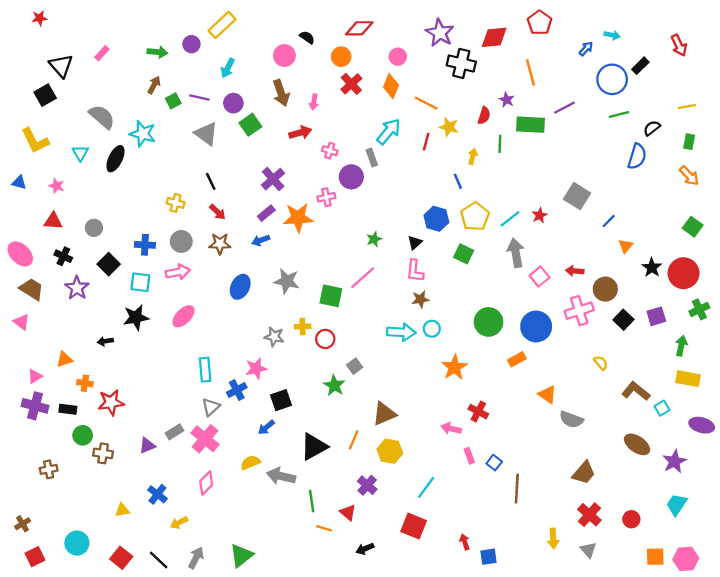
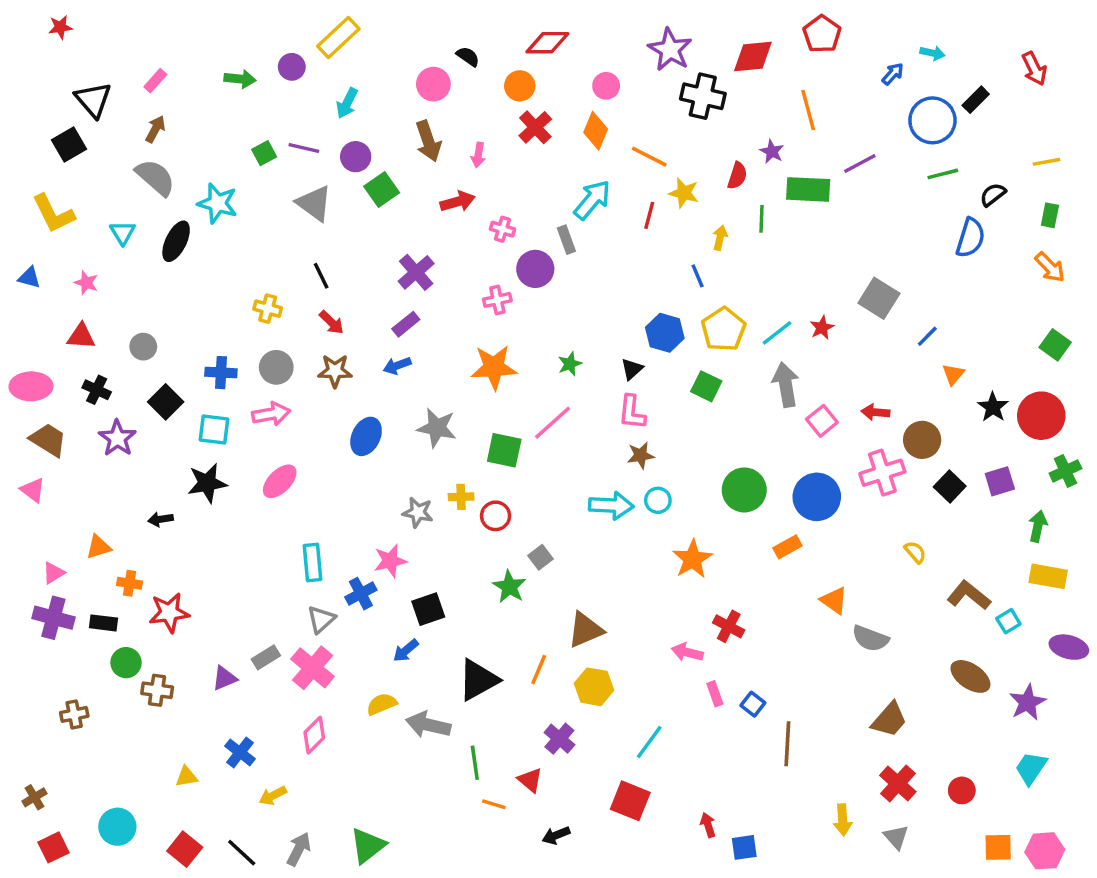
brown arrow: (154, 85) -> (155, 129), moved
orange star: (298, 218) -> (494, 367), moved
pink ellipse: (20, 254) -> (31, 386), turned -45

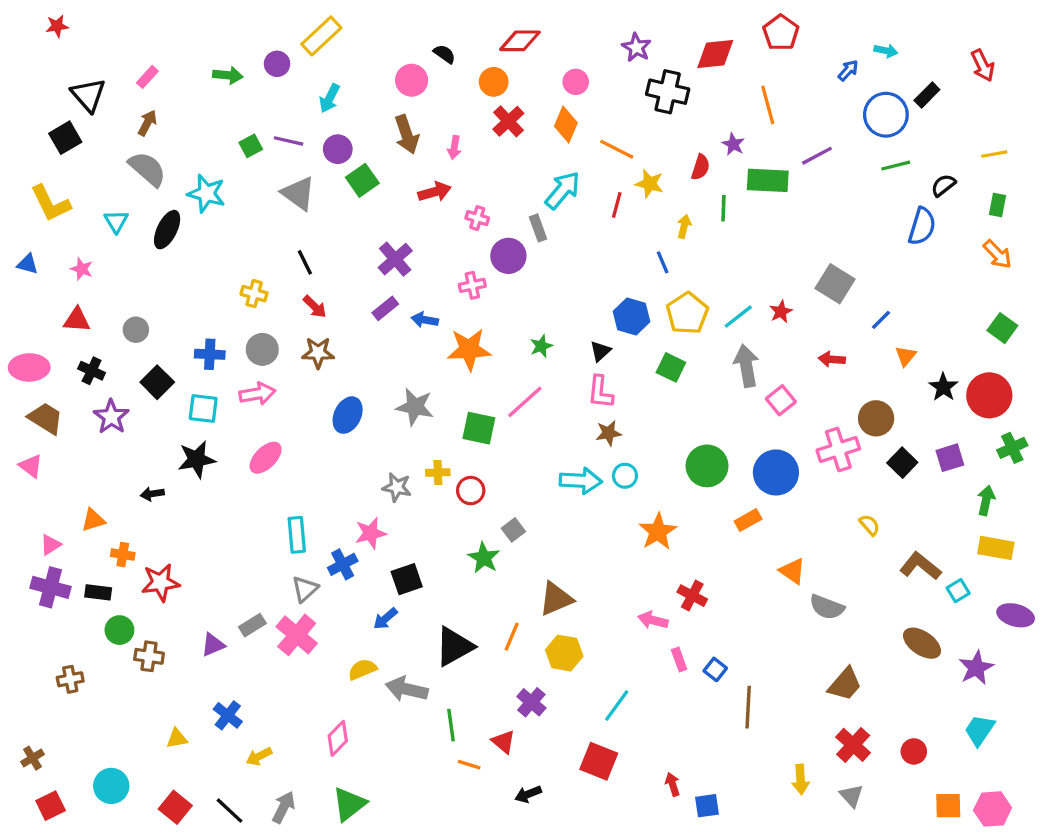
purple star: (670, 50) -> (636, 47), size x0.7
blue arrow: (397, 366) -> (425, 320), moved, turned 30
red arrow: (875, 412) -> (832, 359), moved
pink diamond: (314, 735) -> (338, 738), moved

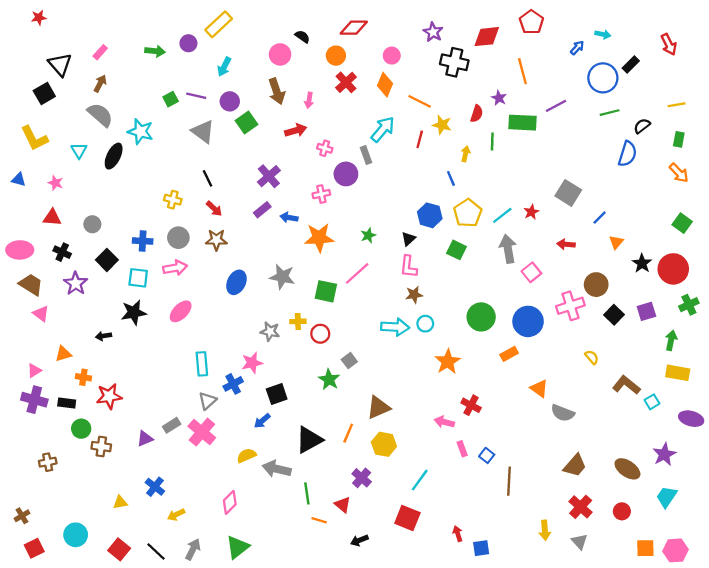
pink triangle: (31, 466) -> (41, 314), moved
brown ellipse: (922, 643) -> (627, 469), moved

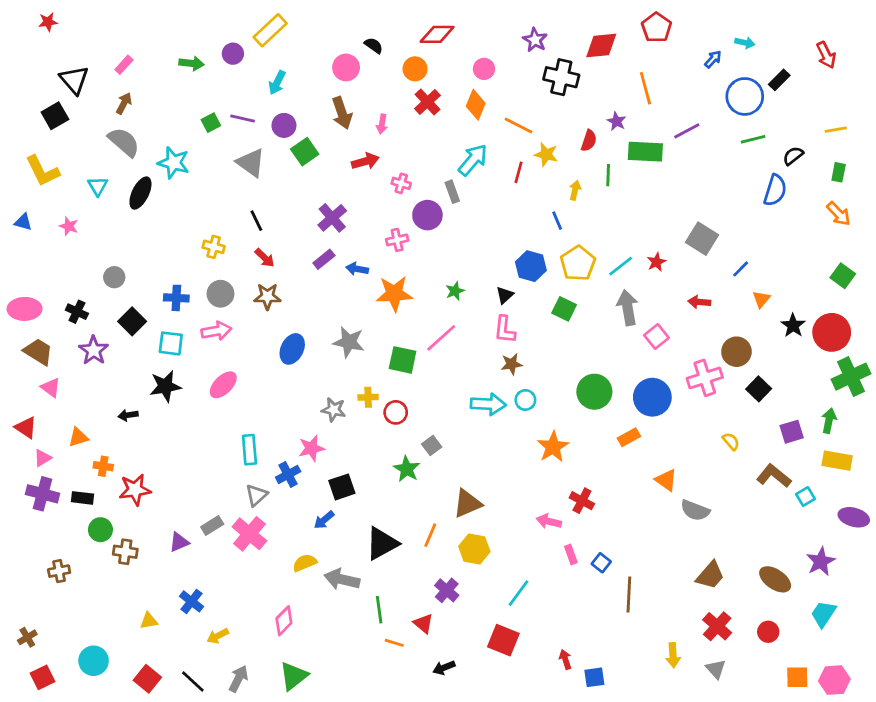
red triangle: (52, 218) -> (26, 428), moved, turned 30
green cross: (689, 305) -> (851, 377), size x1.5
purple square: (646, 311) -> (792, 432), moved

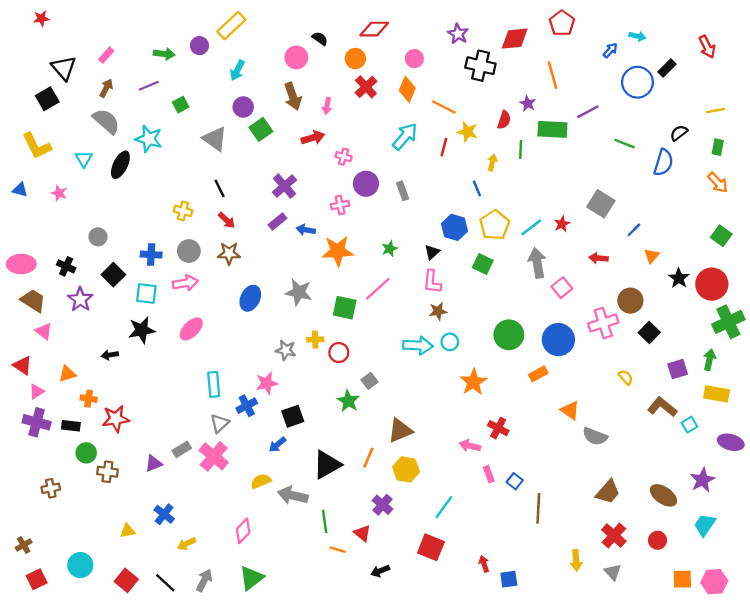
purple line: (243, 119) -> (149, 86), moved, turned -36
green line: (753, 139) -> (624, 144), moved, turned 36
gray rectangle: (452, 192) -> (403, 191), moved

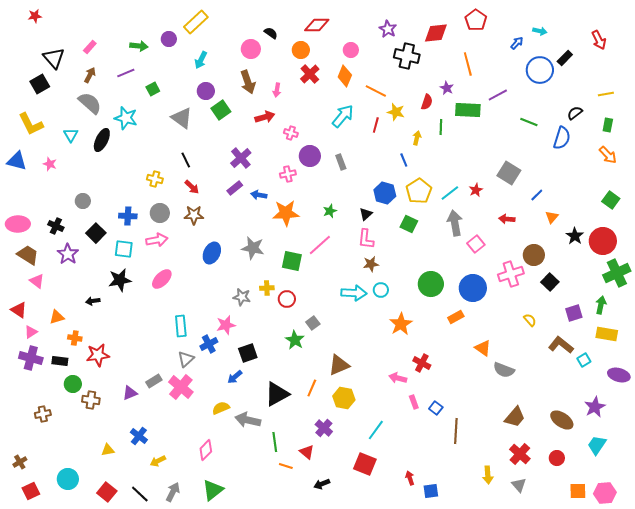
blue triangle: (20, 190) -> (17, 161), size x1.5

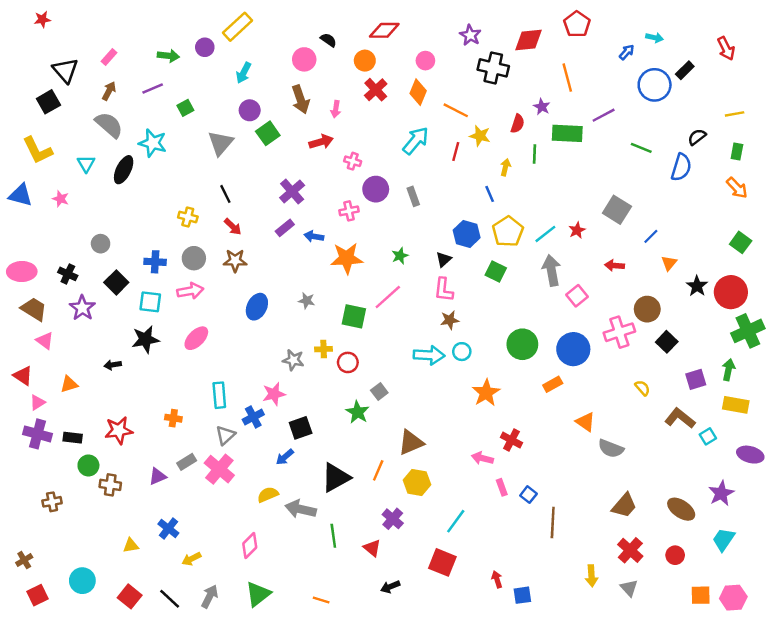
gray triangle: (182, 118) -> (221, 143), turned 35
gray star: (253, 248) -> (307, 301), size x0.6
orange cross: (75, 338) -> (173, 418), moved
orange line: (286, 466) -> (321, 600), moved

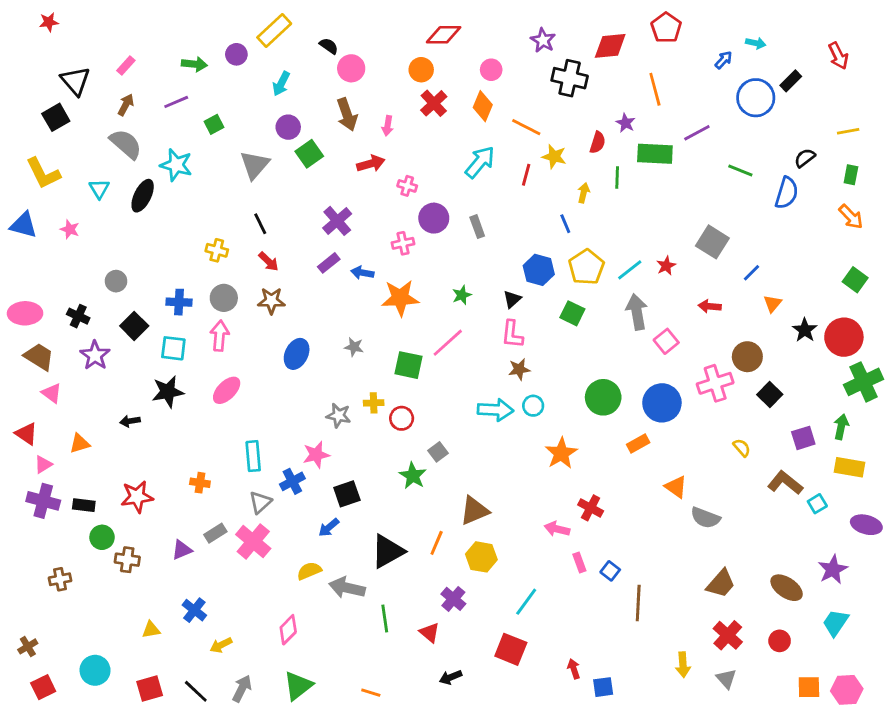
black semicircle: (328, 40) -> (329, 46), moved
pink arrow: (190, 291) -> (220, 336), turned -75
red square: (130, 596) -> (150, 688), turned 35

